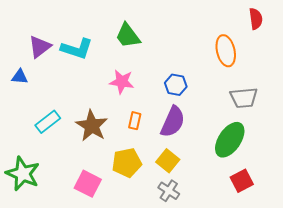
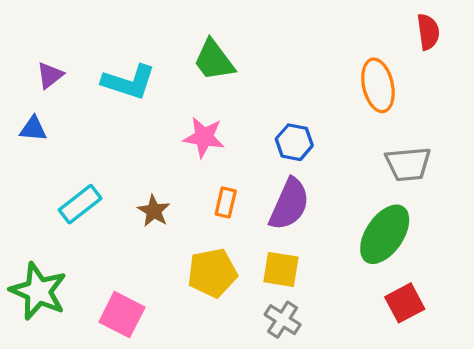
purple triangle: (40, 47) -> (50, 75), moved, size x0.7
brown star: (92, 126) -> (154, 211), size x0.6
yellow square: (168, 161) -> (281, 269), turned -30
pink square: (88, 184) -> (122, 315), moved

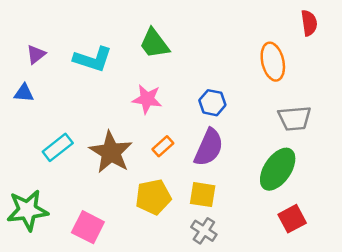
orange rectangle: (226, 202) -> (163, 146), turned 35
brown star: (154, 211) -> (111, 152), size x1.8
green star: (38, 291) -> (27, 210), turned -30

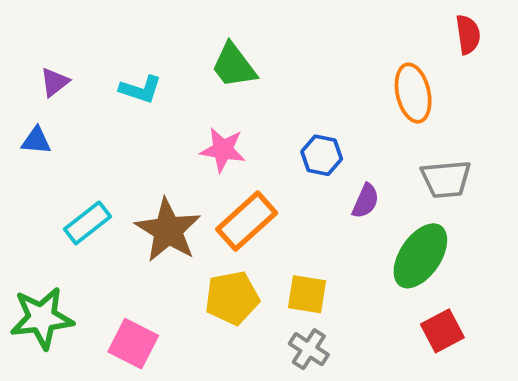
cyan L-shape: (93, 59) -> (141, 89), size x0.7
orange rectangle: (163, 146) -> (247, 221), size x1.8
purple semicircle: (209, 147) -> (366, 201), moved, size x0.6

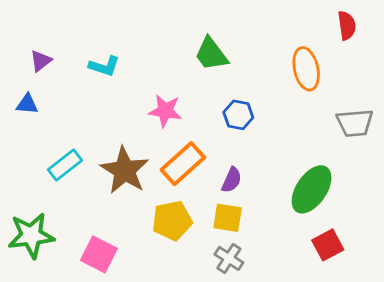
green trapezoid: (234, 66) -> (211, 54), moved
gray trapezoid: (446, 179) -> (355, 123), moved
purple semicircle: (366, 201) -> (232, 180), moved

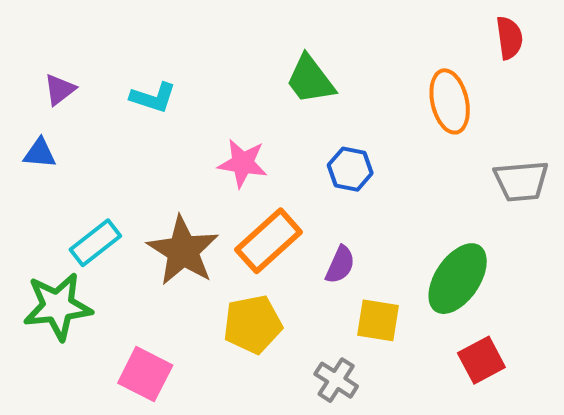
yellow square: (228, 218) -> (378, 320), moved
green star: (31, 235) -> (58, 306), moved

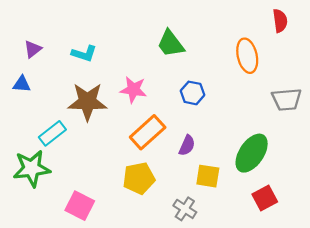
brown star: (183, 251) -> (87, 102), moved, turned -30

